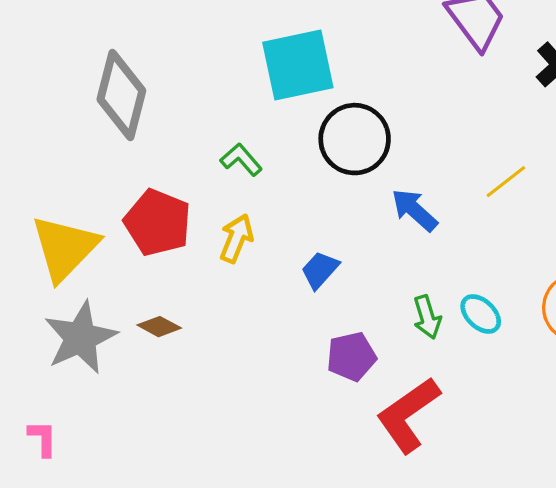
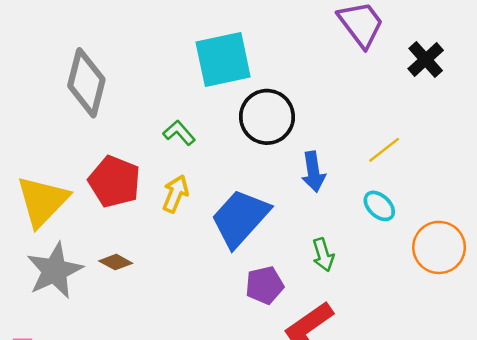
blue arrow: (414, 210) -> (313, 172), turned -141
blue trapezoid: (320, 270) -> (240, 218), size x2.0
cyan ellipse: (481, 314) -> (379, 206), moved

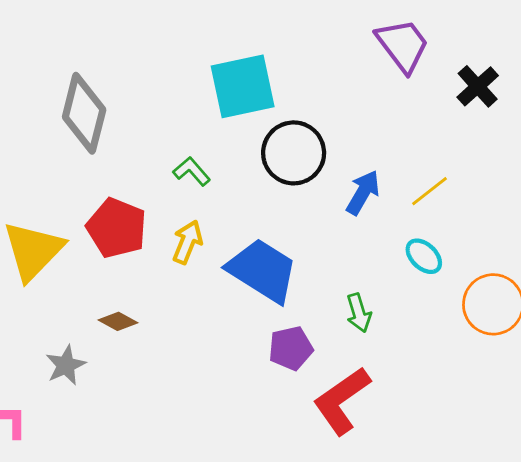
blue arrow: (313, 172) -> (363, 193), moved, turned -141
blue trapezoid: (240, 218) -> (262, 270), turned 80
gray star: (55, 271) -> (66, 365), moved, size x0.6

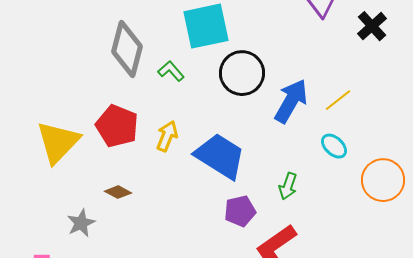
gray diamond: (84, 113) -> (127, 49), moved
green L-shape: (192, 171) -> (171, 71), moved
blue arrow: (363, 193) -> (291, 101), size x1.4
green arrow: (359, 313) -> (288, 186), turned 36

